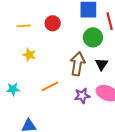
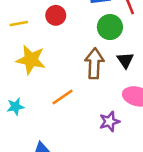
yellow star: (29, 55) -> (31, 60), size x1.6
purple star: (82, 96) -> (109, 122), moved

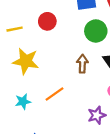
brown arrow: (94, 63) -> (82, 64), size x0.7
cyan star: (15, 107) -> (23, 102), moved

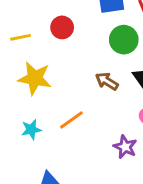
brown arrow: (82, 64) -> (107, 81), turned -60
purple star: (97, 115) -> (125, 147), turned -30

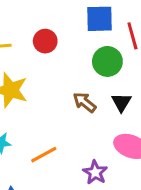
orange line: (71, 120) -> (44, 155), moved

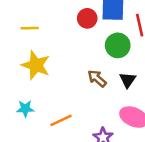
red circle: (45, 41) -> (87, 18), moved

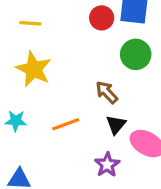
black triangle: (128, 80) -> (116, 125), moved
orange line: (61, 120) -> (66, 124), moved

